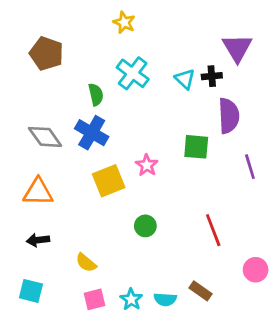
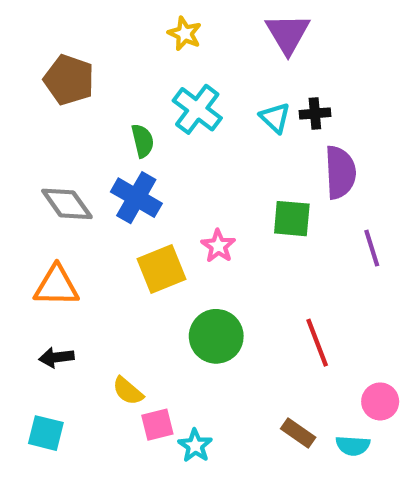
purple triangle: (237, 48) -> (288, 34), moved
green circle: (145, 226) -> (216, 336), size x1.6
pink square: (94, 299) -> (157, 425), moved
cyan semicircle: (165, 299) -> (353, 446), moved

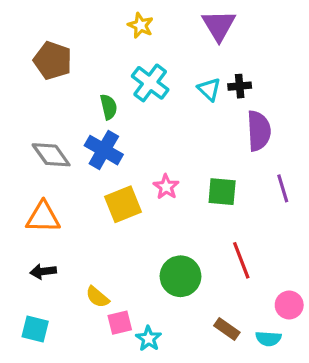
green square: (292, 219) -> (222, 192), moved
green circle: (216, 336) -> (180, 276), moved

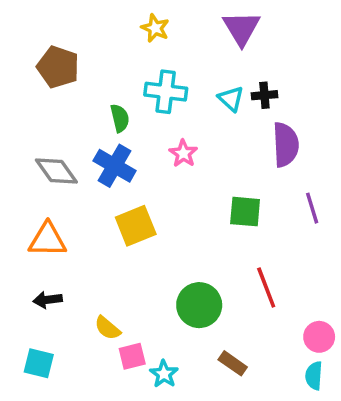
cyan cross: (150, 83) -> (166, 92), turned -30
pink star: (166, 187) -> (183, 153), moved
brown rectangle: (227, 329) -> (233, 363), moved
cyan semicircle: (268, 339) -> (314, 376), moved, turned 90

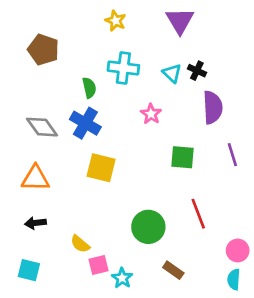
black cross: (264, 95) -> (197, 71), turned 30
pink star: (183, 153) -> (151, 114), moved
yellow square: (136, 226) -> (101, 168), turned 36

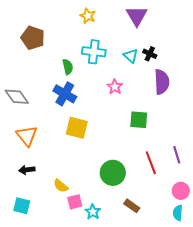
gray diamond: (42, 127) -> (17, 97), moved
purple line: (232, 155) -> (177, 155), moved
orange triangle: (35, 178) -> (27, 136), turned 50

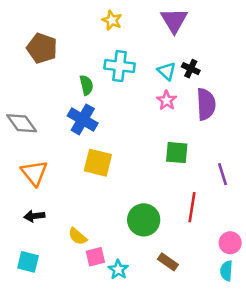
pink star: (115, 87) -> (167, 100), moved
purple line: (177, 155) -> (223, 174), moved
red line: (151, 163) -> (192, 207), turned 30

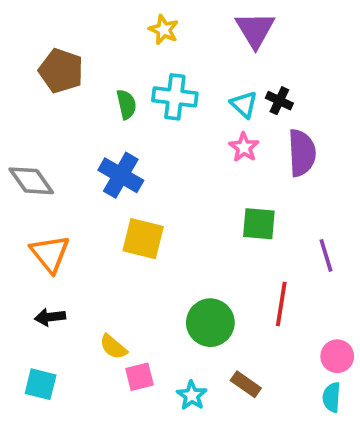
green semicircle: (86, 85) -> (126, 104), moved
cyan star: (118, 269) -> (192, 395), moved

